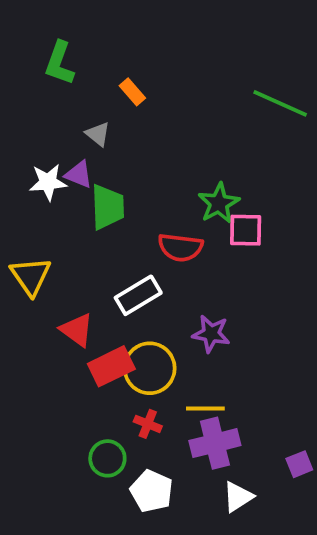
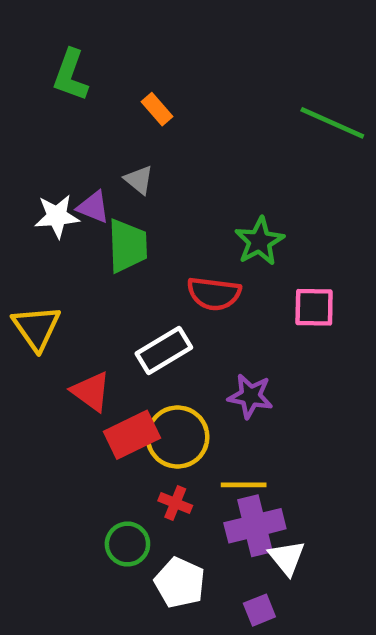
gray triangle: (98, 134) -> (139, 180), moved
pink square: (246, 230) -> (314, 307), moved
purple square: (299, 464) -> (259, 610), moved
white triangle: (238, 497) -> (287, 558), moved, turned -36

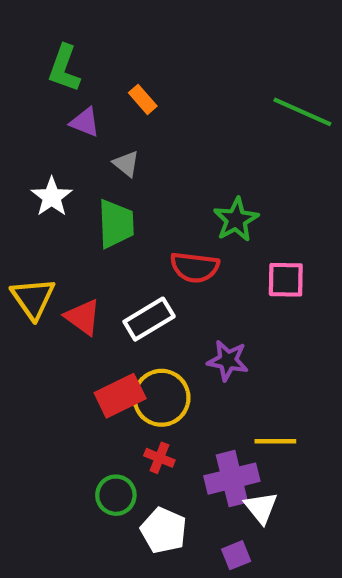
purple triangle: (93, 207) -> (85, 122), moved
white star: (57, 216) -> (52, 197), turned -30
red triangle: (91, 391) -> (83, 317), moved
yellow line: (244, 485) -> (275, 441), moved

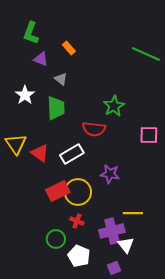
pink square: (286, 280) -> (149, 135), moved

